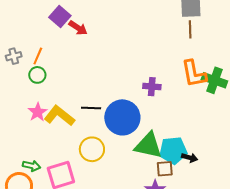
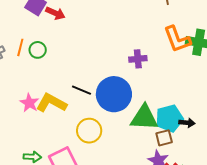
green circle: (37, 75) -> (38, 50), moved
black line: (91, 108) -> (81, 90), turned 30

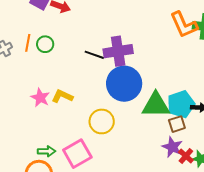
purple cross: (138, 59) -> (118, 51), moved, size x1.6
black line: (81, 90) -> (94, 55), moved
yellow L-shape: (51, 103) -> (62, 96), size x0.7

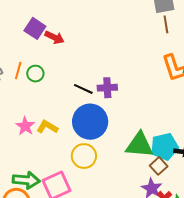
purple cross: (118, 51) -> (107, 88), size x0.7
blue circle: (124, 84) -> (90, 122), moved
brown square: (177, 124) -> (159, 166), turned -30
green arrow: (47, 151) -> (26, 180), size x1.5

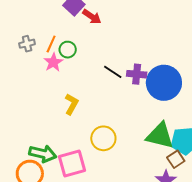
blue circle: (90, 122) -> (164, 83), moved
pink star: (25, 126) -> (53, 62), moved
yellow L-shape: (47, 127) -> (72, 104), turned 80

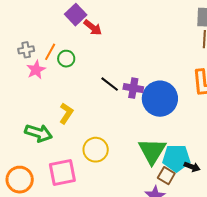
pink star: (53, 62) -> (36, 70), moved
green triangle: (160, 136) -> (152, 151), turned 44
green arrow: (43, 154) -> (39, 133), moved
brown square: (176, 159) -> (166, 176), turned -30

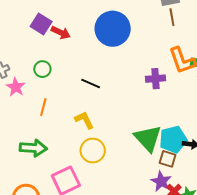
orange line: (50, 52) -> (43, 107), moved
purple cross: (133, 88) -> (155, 79), moved
blue circle: (160, 99) -> (113, 29), moved
yellow L-shape: (66, 113) -> (84, 120), moved, turned -45

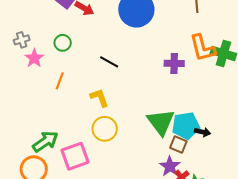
green arrow: (33, 148) -> (45, 141), moved, turned -44

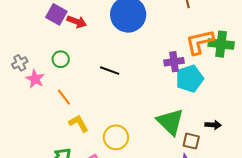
orange L-shape: (203, 48) -> (200, 42), turned 100
orange line: (60, 81) -> (64, 97), turned -48
yellow L-shape: (99, 98) -> (79, 123), moved
cyan pentagon: (186, 126) -> (190, 79), moved

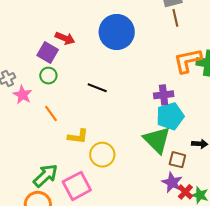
purple square: (56, 14) -> (48, 52), moved
purple cross: (174, 62) -> (164, 95), moved
cyan pentagon: (190, 79) -> (170, 116), moved
yellow L-shape: (79, 123) -> (78, 136), moved, turned 125

